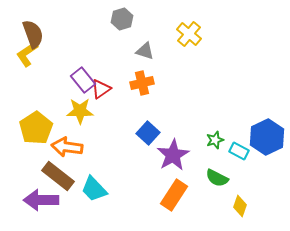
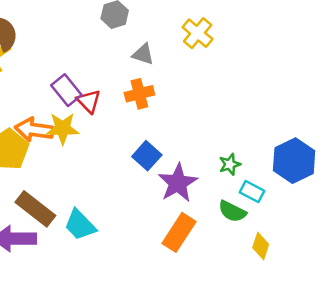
red triangle: (101, 89) -> (89, 101), turned -40
orange arrow: (67, 147) -> (34, 130), moved
cyan rectangle: (239, 151) -> (252, 192), moved

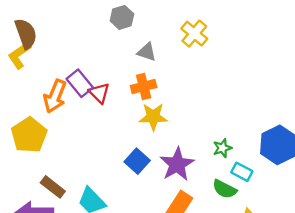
yellow star: (63, 128) -> (153, 117), moved
orange arrow: (34, 130) -> (55, 96), moved, turned -76
blue square: (147, 156) -> (137, 161), moved
brown rectangle: (35, 209) -> (53, 187), size x0.7

